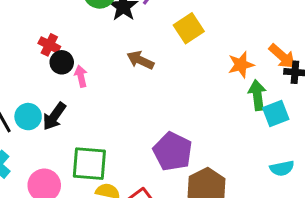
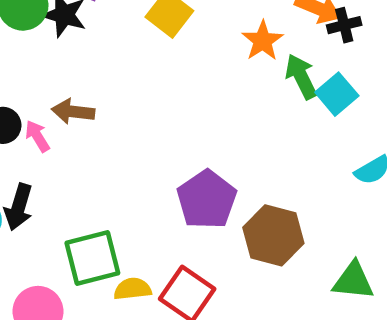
brown arrow: (140, 60) -> (73, 112), moved
purple pentagon: (173, 152) -> (207, 200), turned 30

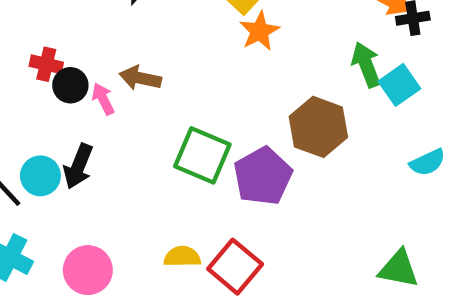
orange star: (263, 41) -> (259, 31), moved
brown hexagon: (273, 235) -> (318, 127), moved
green square: (92, 258) -> (202, 155), moved, turned 32

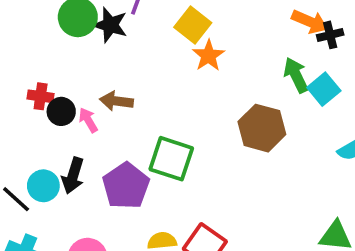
purple pentagon: (263, 176) -> (126, 186), moved

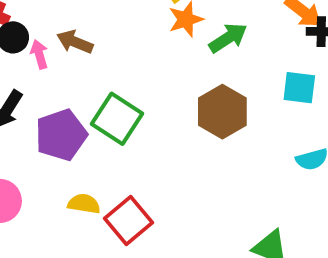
green arrow: (296, 75) -> (228, 38), moved, turned 68
cyan square: (324, 89) -> (299, 88), turned 32

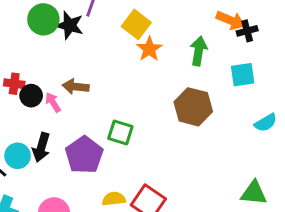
green arrow: (228, 38) -> (199, 51), moved, turned -32
green square: (117, 119) -> (120, 132), size x0.7

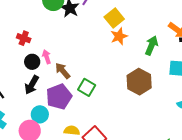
brown arrow: (76, 87) -> (63, 71), moved, turned 30
black circle: (31, 96) -> (32, 62), moved
cyan circle: (18, 156) -> (40, 114), moved

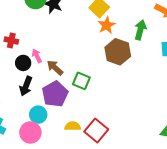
brown hexagon: (139, 82) -> (118, 52), moved

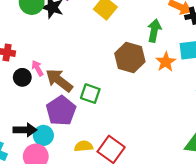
orange star: (107, 25) -> (166, 62), moved
brown arrow: (55, 68) -> (59, 80), size x1.4
black arrow: (26, 86) -> (25, 130), moved, turned -108

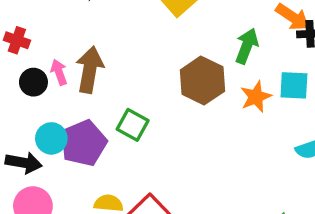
brown arrow: (59, 80) -> (90, 70), moved, turned 52
cyan circle: (43, 135) -> (51, 138), moved

